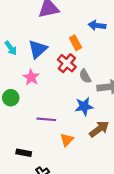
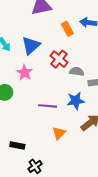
orange rectangle: (75, 43) -> (67, 29), moved
gray semicircle: (85, 76) -> (77, 72), turned 128
purple line: (46, 119) -> (48, 106), moved

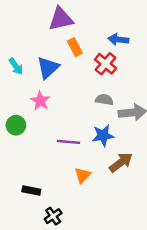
orange rectangle: (67, 29) -> (75, 47), moved
red cross: (59, 59) -> (106, 64), moved

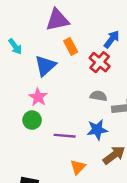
blue arrow: (118, 39) -> (112, 39), turned 120
cyan arrow: (16, 66) -> (15, 46), moved
green circle: (16, 125) -> (32, 120), moved

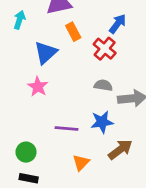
cyan arrow: (15, 46) -> (19, 20), moved, turned -126
green circle: (32, 120) -> (26, 152), moved

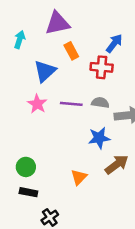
red cross: (105, 49) -> (102, 67), turned -35
purple line: (67, 128) -> (71, 104), moved

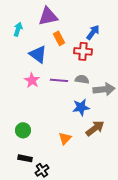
blue triangle: (45, 71) -> (38, 54), turned -42
black rectangle: (28, 192) -> (25, 158), moved

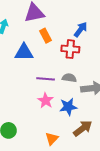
blue triangle: (38, 54) -> (24, 52), turned -36
pink star: (32, 80) -> (46, 101), moved

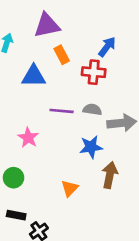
pink star: (46, 101) -> (28, 138), moved
brown arrow: (83, 128) -> (110, 175), turned -42

